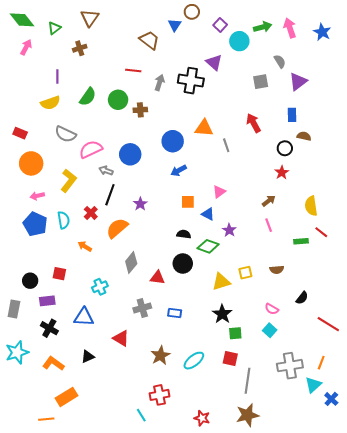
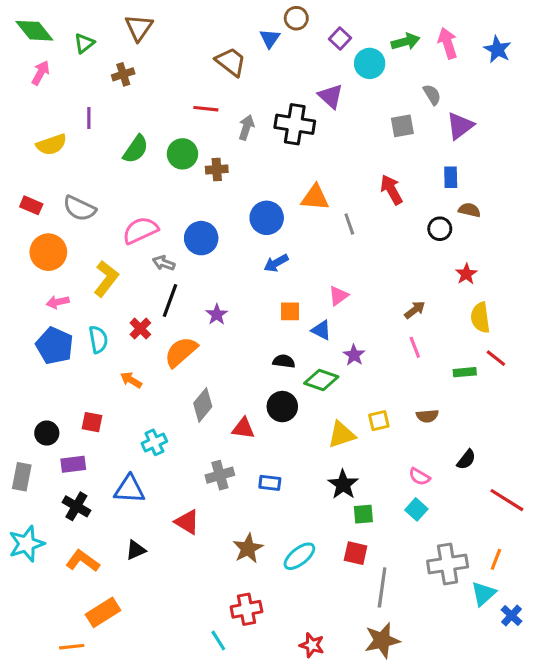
yellow semicircle: (50, 103) -> (51, 145), moved
gray semicircle: (66, 134) -> (80, 208), moved
red star: (282, 173) -> (466, 274), moved

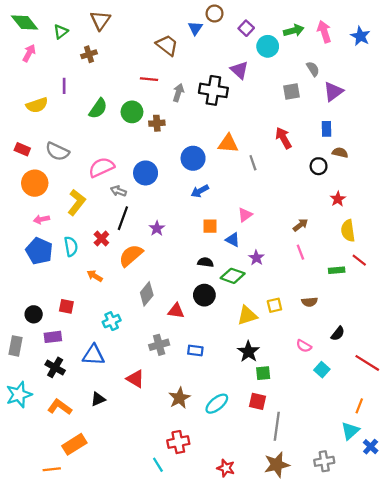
cyan square: (416, 509) -> (322, 370), moved
gray cross: (448, 564) -> (324, 461), moved, size x0.7

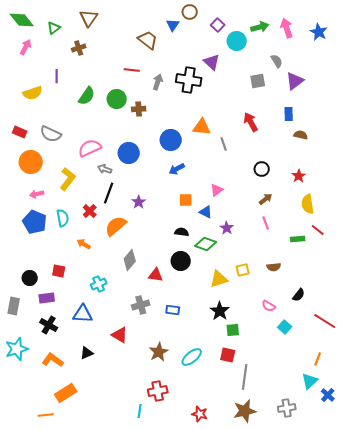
black circle: (319, 166) -> (262, 169), moved
cyan line: (158, 465) -> (140, 411), turned 40

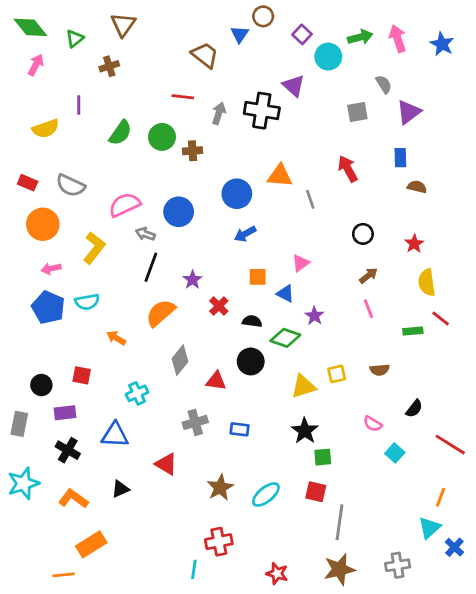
red cross: (90, 211) -> (219, 306), moved
cyan semicircle: (63, 218) -> (87, 302), turned 90

